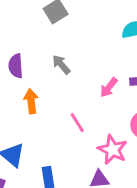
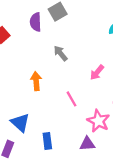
purple semicircle: (16, 66) -> (36, 22), moved

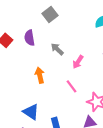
purple semicircle: (36, 22) -> (29, 38), moved
pink arrow: (97, 72) -> (78, 62), moved

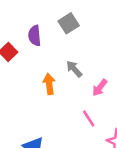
purple semicircle: (29, 38) -> (35, 36), moved
orange arrow: (40, 75) -> (49, 84), moved

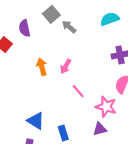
gray arrow: (74, 69) -> (69, 27), moved
pink arrow: (100, 88) -> (66, 66), moved

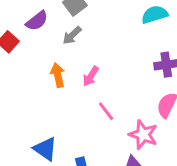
gray arrow: (69, 27) -> (72, 35), moved, turned -88
purple semicircle: (25, 28) -> (37, 21), turned -119

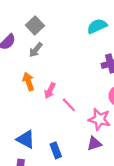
pink arrow: (91, 76) -> (50, 91), moved

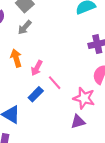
blue rectangle: (56, 150) -> (36, 94), moved, turned 63

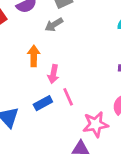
pink arrow: (37, 68) -> (53, 74), turned -35
pink star: (84, 98) -> (96, 124), turned 30

